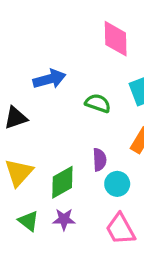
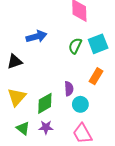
green semicircle: (98, 103) -> (75, 46), moved, turned -84

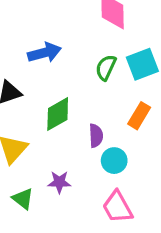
green diamond: (45, 103) -> (58, 114), moved
purple star: (46, 127) -> (59, 182), moved

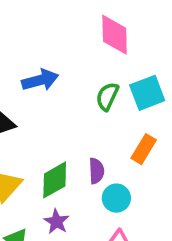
green diamond: (58, 114) -> (55, 180), moved
purple star: (59, 182) -> (56, 222), turned 30

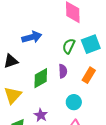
purple semicircle: (96, 171) -> (63, 71), moved
green diamond: (55, 180) -> (41, 78), moved

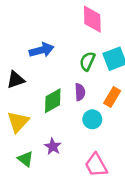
cyan circle: (74, 102) -> (92, 119), moved

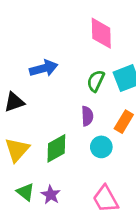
green diamond: (53, 101) -> (56, 148), moved
purple star: (53, 147) -> (51, 195), moved

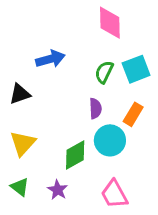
cyan circle: (101, 147) -> (110, 140), size x1.4
green diamond: (56, 148) -> (75, 155), moved
green triangle: (25, 192) -> (20, 187), moved

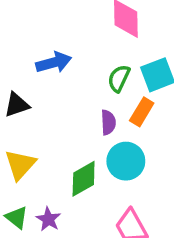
orange rectangle: (133, 114) -> (142, 112), moved
purple star: (58, 190) -> (48, 219), moved

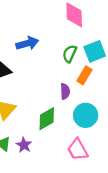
purple semicircle: (108, 122) -> (65, 91), moved
cyan circle: (126, 161) -> (86, 115), moved

